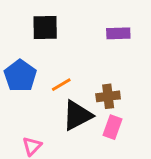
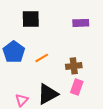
black triangle: (77, 115) -> (48, 94), moved

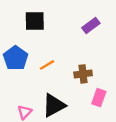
purple rectangle: (81, 23) -> (91, 26), turned -35
pink rectangle: (77, 87) -> (99, 98), moved

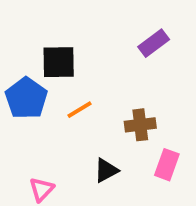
black square: (35, 21) -> (59, 62), moved
black triangle: (54, 105) -> (106, 170), moved, size x0.6

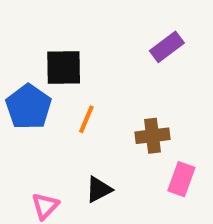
orange line: (79, 110) -> (86, 119), turned -36
black triangle: (106, 170) -> (99, 189), moved

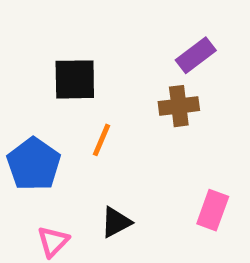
blue pentagon: (29, 107) -> (34, 164), moved
brown cross: (152, 136) -> (179, 106), moved

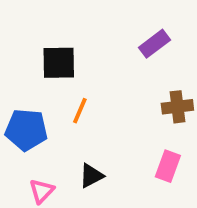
brown cross: (179, 106) -> (177, 107), moved
blue pentagon: (34, 164) -> (26, 130), turned -30

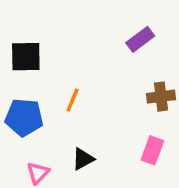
black square: (59, 63) -> (26, 57), moved

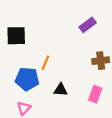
blue pentagon: (24, 117) -> (27, 79), moved
black triangle: (83, 159) -> (61, 90), moved, turned 32

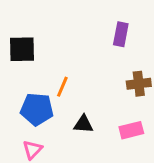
purple rectangle: (88, 25) -> (121, 34), turned -42
pink rectangle: (95, 94) -> (131, 130), turned 56

